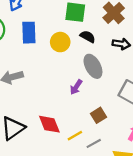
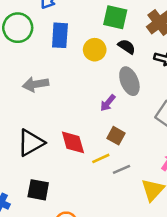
brown square: (99, 115) -> (116, 136), moved, turned -35

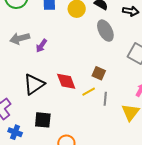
gray arrow: (36, 84) -> (20, 38), moved
purple arrow: (108, 103) -> (41, 46), moved
gray line: (121, 169) -> (105, 99), turned -56

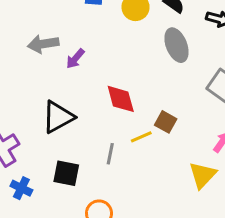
brown square: (99, 73) -> (166, 122), moved
red diamond: (66, 81) -> (121, 99), moved
gray line: (105, 99) -> (110, 154), moved

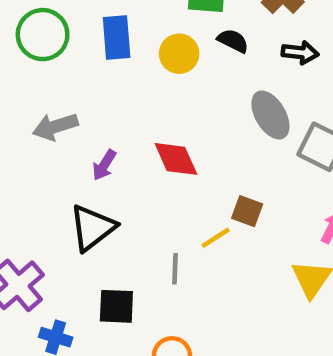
gray ellipse: (176, 45) -> (270, 115), moved
purple arrow: (75, 59) -> (104, 165), moved
red diamond: (121, 99) -> (176, 159), moved

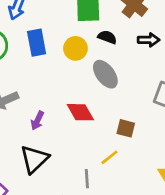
gray ellipse: (270, 115) -> (105, 74), moved
brown square: (247, 211) -> (126, 128), moved

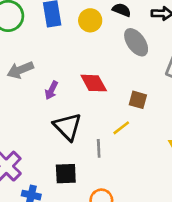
gray ellipse: (105, 74) -> (136, 42), moved
black triangle: (34, 159) -> (68, 127), moved, turned -32

